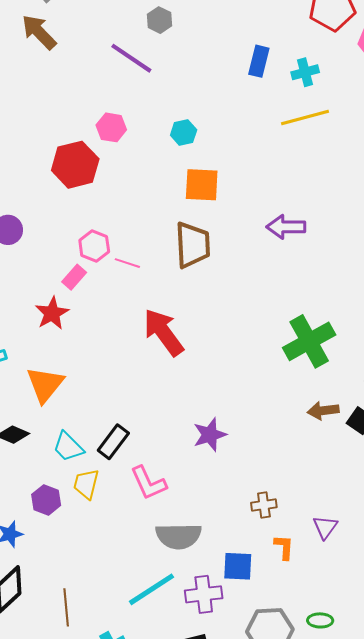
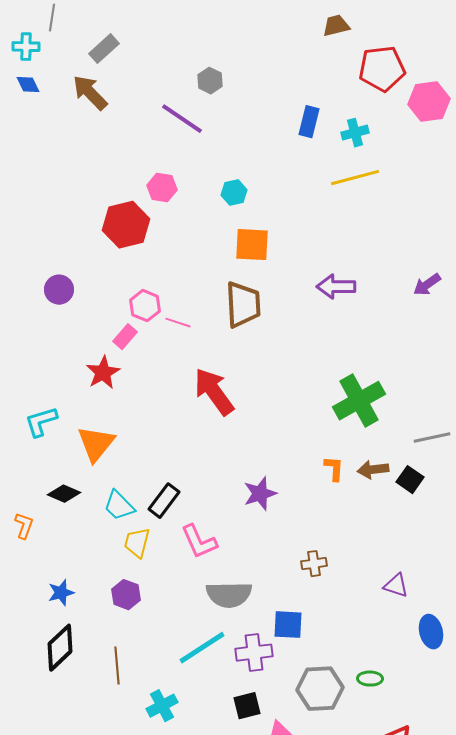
purple hexagon: (46, 500) -> (126, 595), moved
purple triangle: (325, 527) -> (396, 586), moved, turned -48
orange L-shape: (284, 547) -> (334, 469), moved

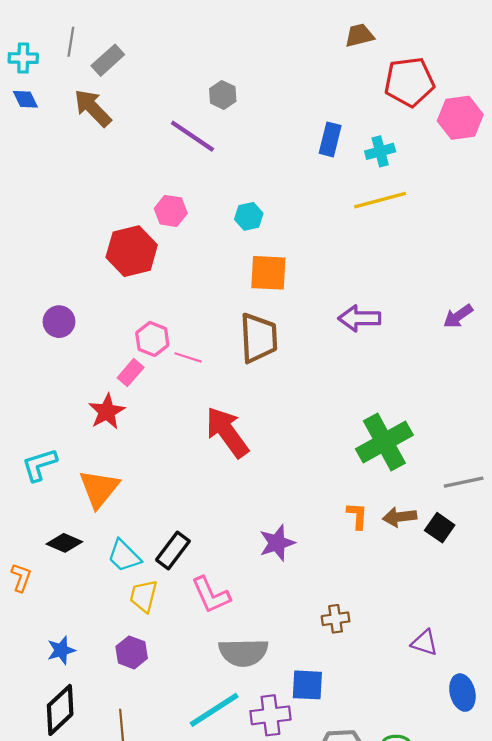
gray line: (52, 18) -> (71, 42), moved

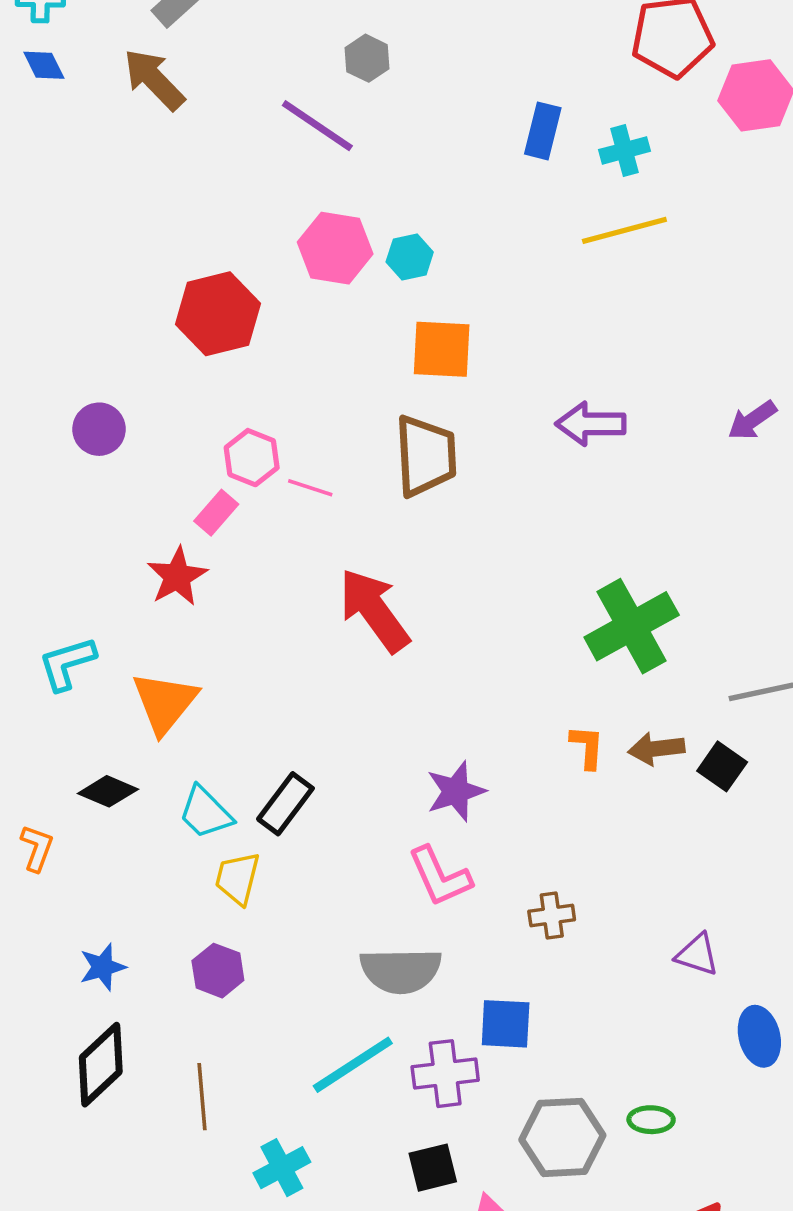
pink hexagon: (171, 211) -> (335, 248), moved, size x1.4
pink L-shape: (211, 595) -> (440, 876), moved

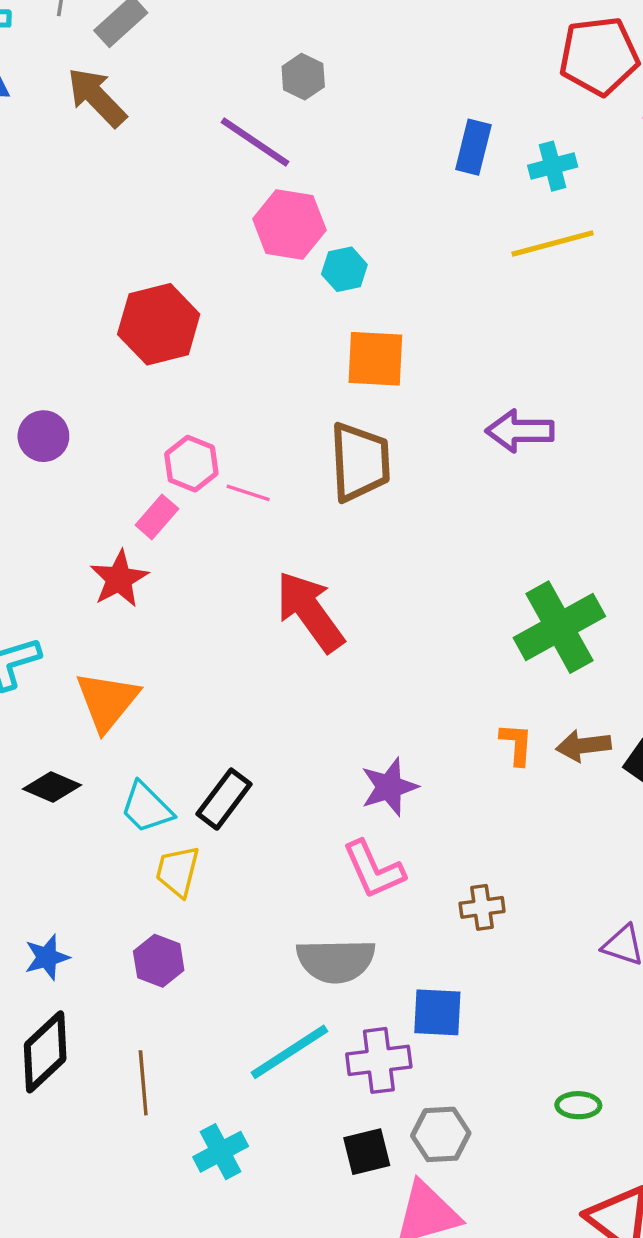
pink hexagon: (335, 248) -> (289, 225), moved
gray hexagon: (562, 1137) -> (441, 1134), moved, size x0.7

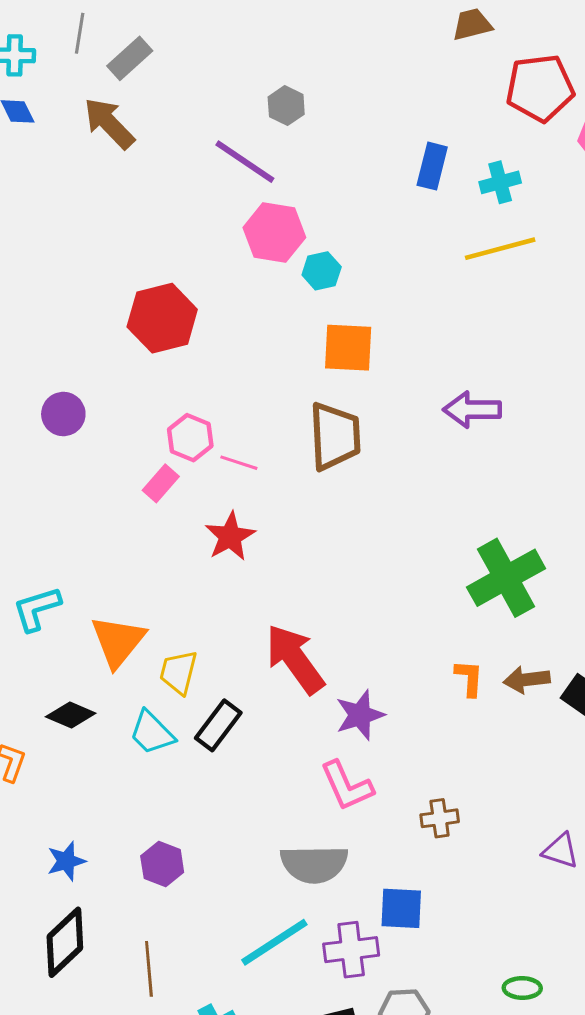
red star: (119, 579) -> (230, 536), moved
red arrow: (310, 612) -> (295, 659), moved
yellow trapezoid: (178, 871) -> (178, 672), moved

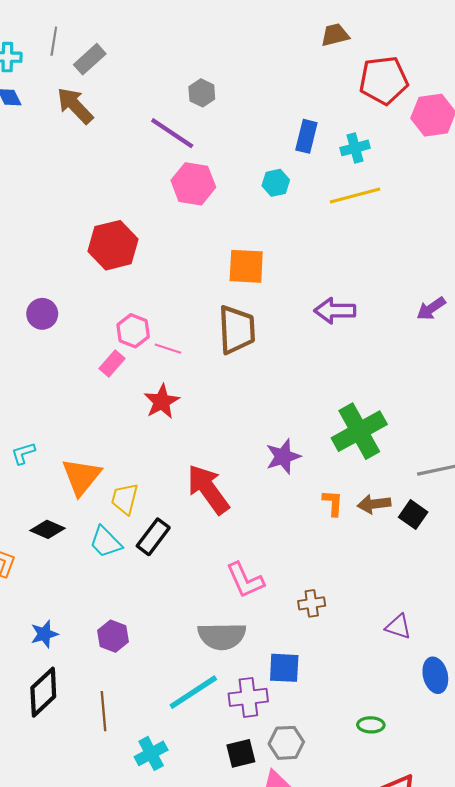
cyan hexagon: (322, 271) -> (276, 183), moved
cyan L-shape: (37, 609) -> (23, 453), size x0.7
purple star: (360, 715) -> (283, 456), moved

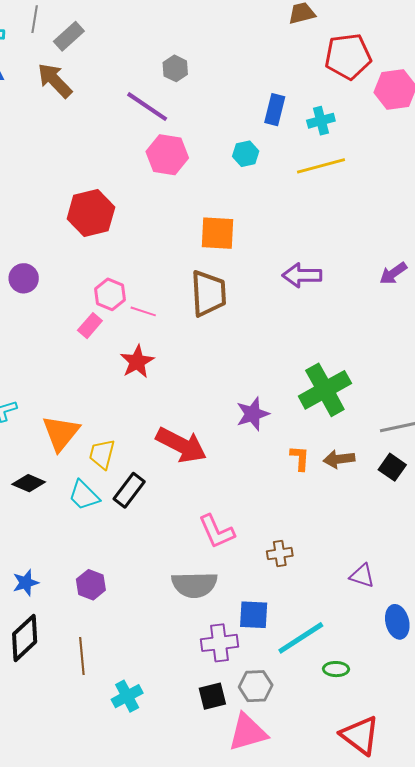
red arrow: (208, 489) -> (181, 445), turned 153
black square: (413, 515) -> (392, 467), moved
cyan line: (193, 692) -> (301, 638), moved

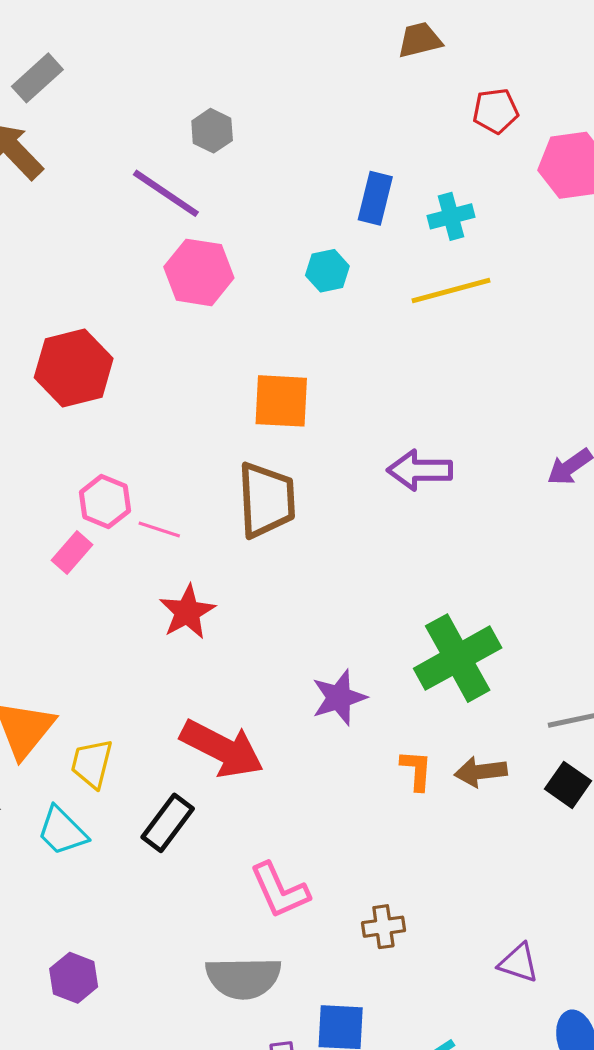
red pentagon: (348, 56) -> (496, 111), size x0.6
red star: (137, 362) -> (187, 612), moved
black rectangle: (129, 490) -> (168, 823), moved

